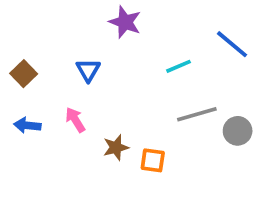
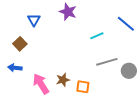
blue triangle: (88, 70) -> (34, 20), moved
brown square: (24, 74) -> (20, 44), moved
pink arrow: (75, 120) -> (41, 84), moved, size x1.5

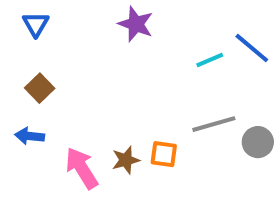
blue triangle: (34, 20) -> (36, 24), moved
cyan line: (97, 36) -> (210, 60), moved
orange square: (83, 87) -> (164, 154), moved

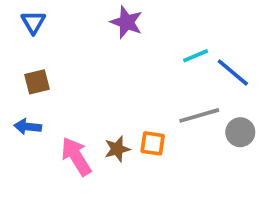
blue line: (252, 48) -> (233, 73), moved
brown square: (40, 88) -> (37, 82), turned 30

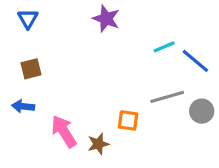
brown star: (117, 149) -> (98, 144), moved

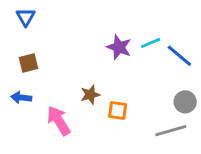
purple star: (106, 19) -> (119, 47), moved
gray line: (167, 97) -> (171, 131), moved
brown star: (98, 144) -> (90, 95), moved

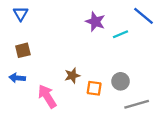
purple star: (119, 47) -> (95, 22), moved
blue line: (179, 56) -> (143, 16), moved
gray circle: (185, 102) -> (121, 81), moved

